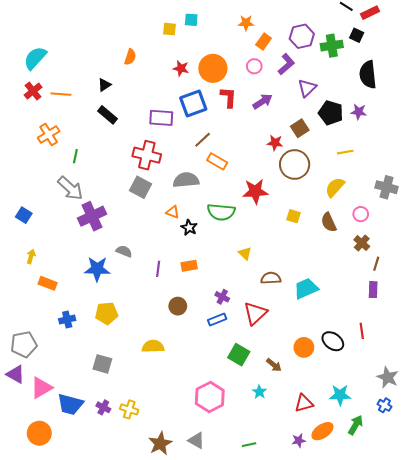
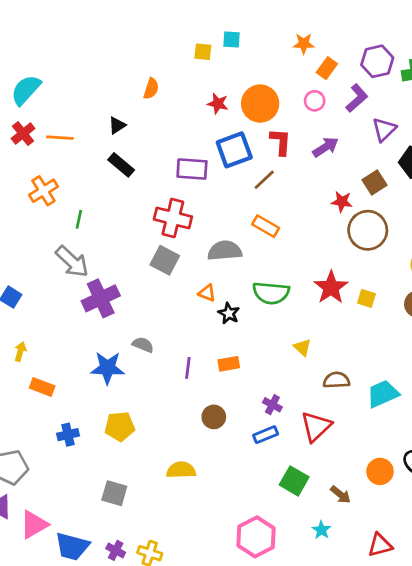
brown line: (203, 140) -> (264, 180), moved
red star: (255, 191) -> (331, 287), moved, turned -30

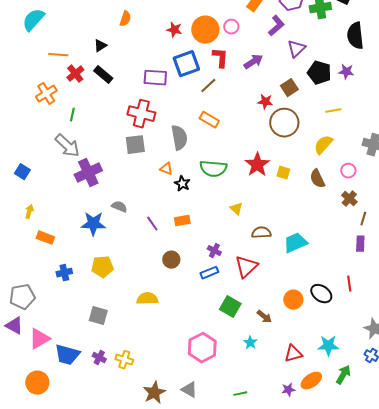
pink circle: (315, 101) -> (231, 27), moved
red cross: (23, 134) -> (75, 74), moved
gray semicircle: (225, 251) -> (179, 138), turned 85
gray square: (165, 260) -> (135, 145), turned -35
purple line: (188, 368) -> (152, 224), turned -42

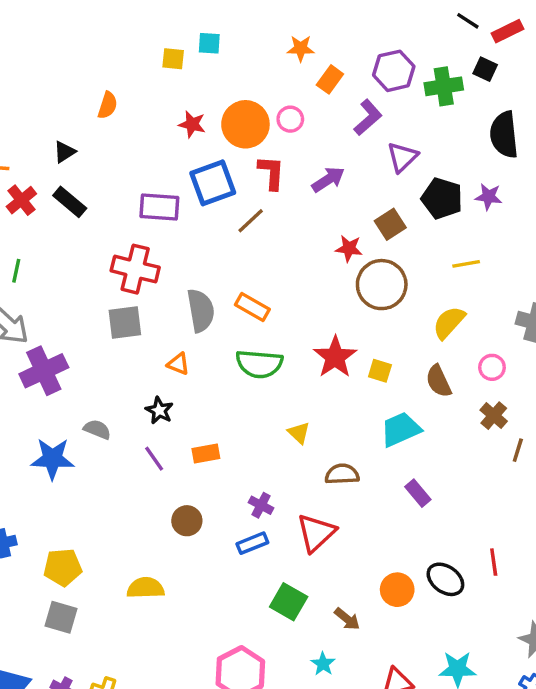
orange rectangle: (209, 120) -> (252, 307), moved
black star: (182, 184) -> (159, 410), moved
cyan trapezoid: (295, 243) -> (401, 429), moved
purple rectangle: (360, 244) -> (418, 493), moved, turned -42
yellow pentagon: (102, 267) -> (63, 567), moved

